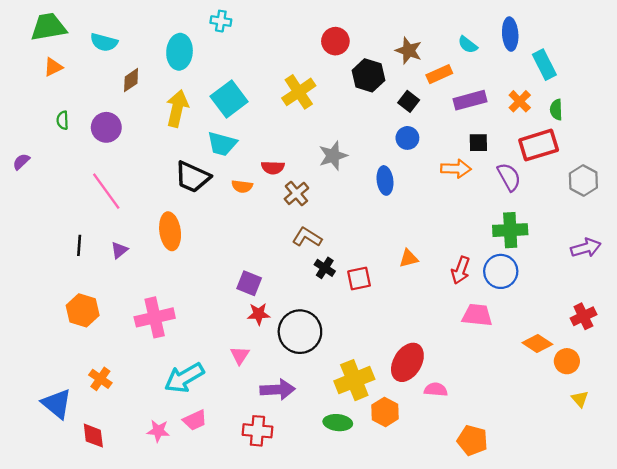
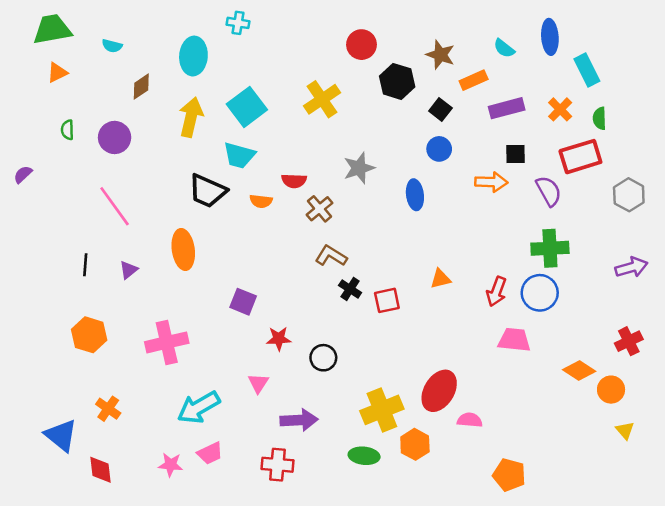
cyan semicircle: (104, 42) -> (112, 46), size x0.7
purple square: (249, 283) -> (243, 302), moved
black circle: (300, 332) -> (323, 358), size x0.6

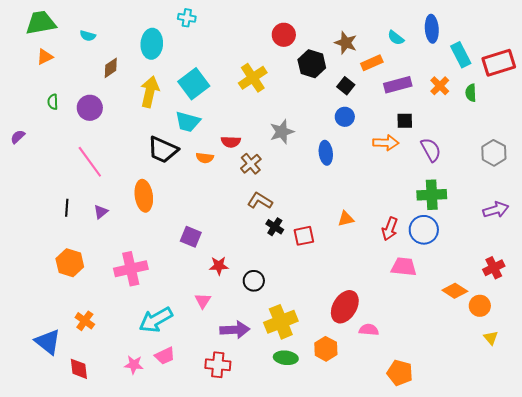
red rectangle: (580, 157) -> (499, 63), moved
yellow cross: (382, 410) -> (281, 322), moved

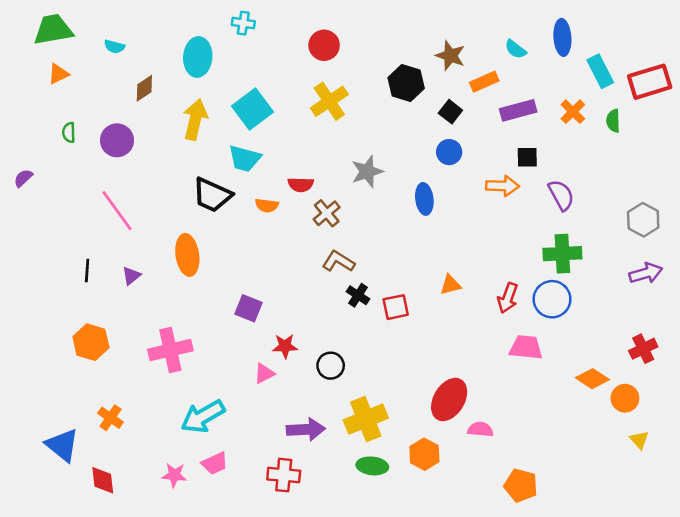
red circle: (284, 35) -> (324, 45), moved
gray hexagon: (494, 153) -> (643, 220), moved
pink triangle: (203, 301) -> (264, 373), moved, turned 30

